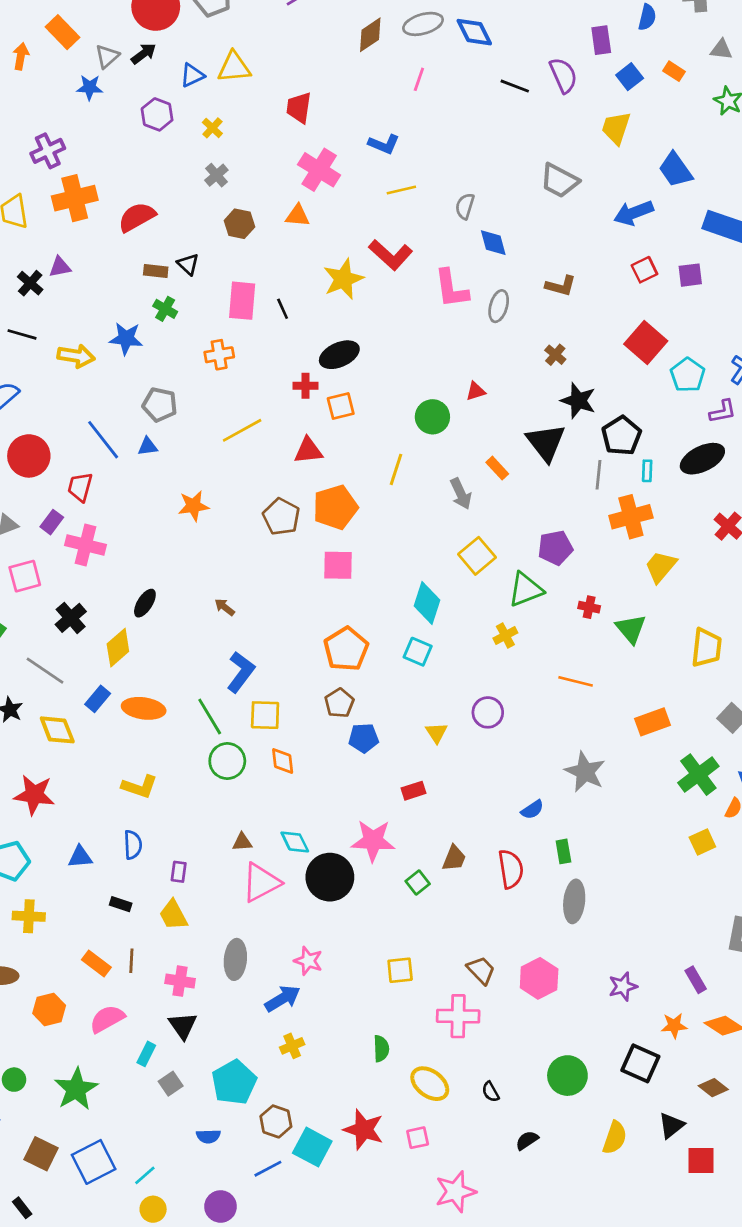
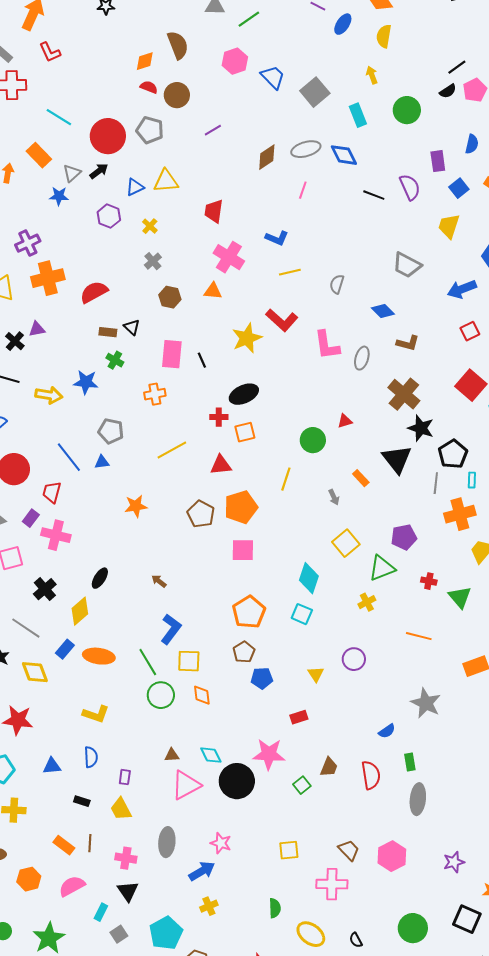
blue diamond: (493, 243) -> (383, 311), moved, turned -30
brown cross: (555, 355) -> (404, 394), size x2.0
gray arrow: (461, 494) -> (334, 497), size x0.7

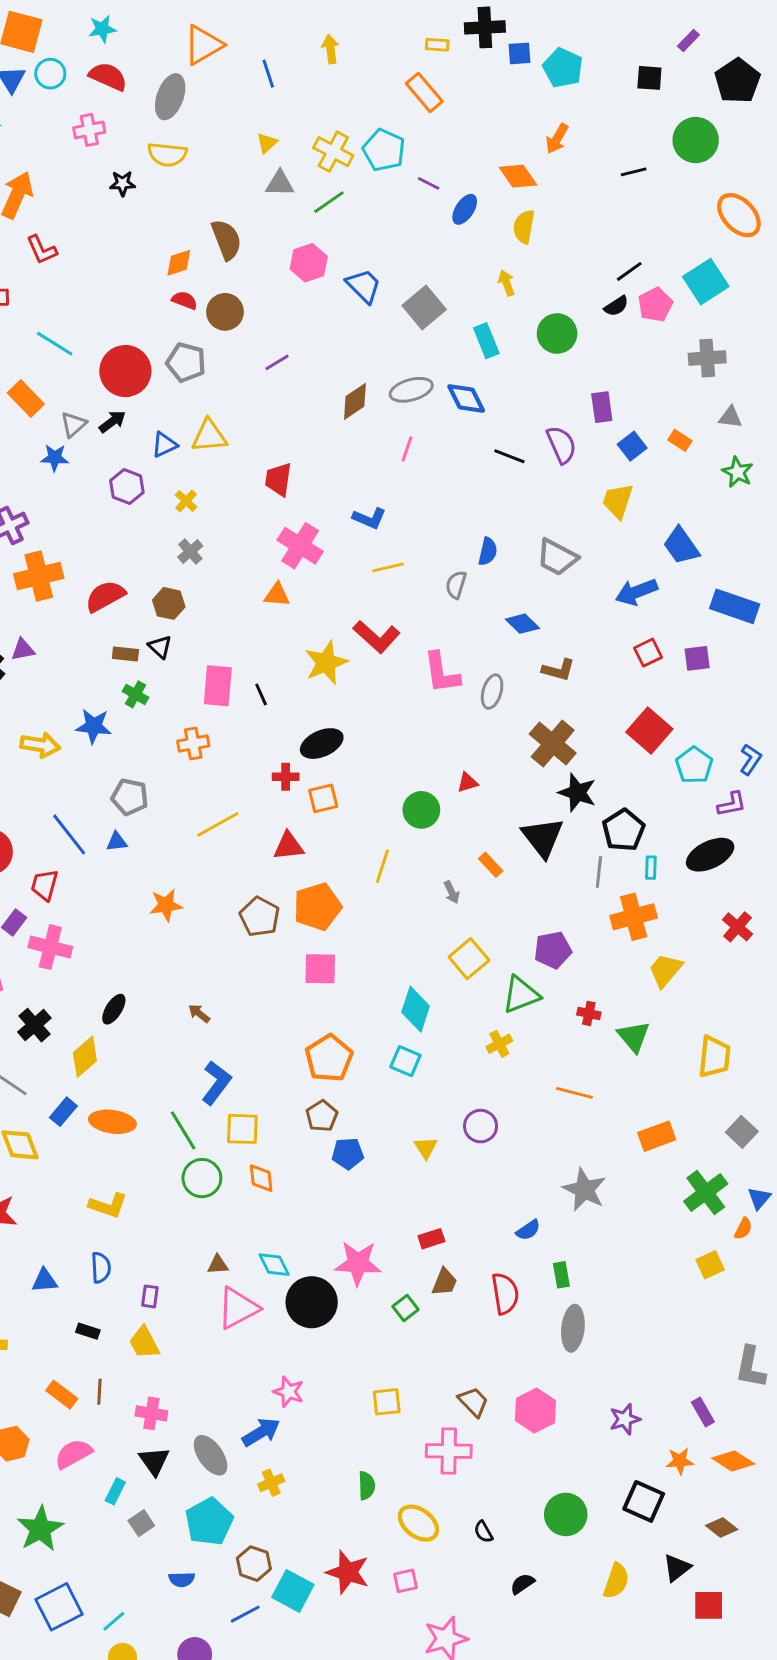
blue semicircle: (472, 144) -> (488, 551), moved
brown hexagon: (170, 297) -> (169, 603), moved
red rectangle: (299, 717) -> (431, 1239), moved
gray ellipse: (167, 842) -> (211, 1455), moved, turned -40

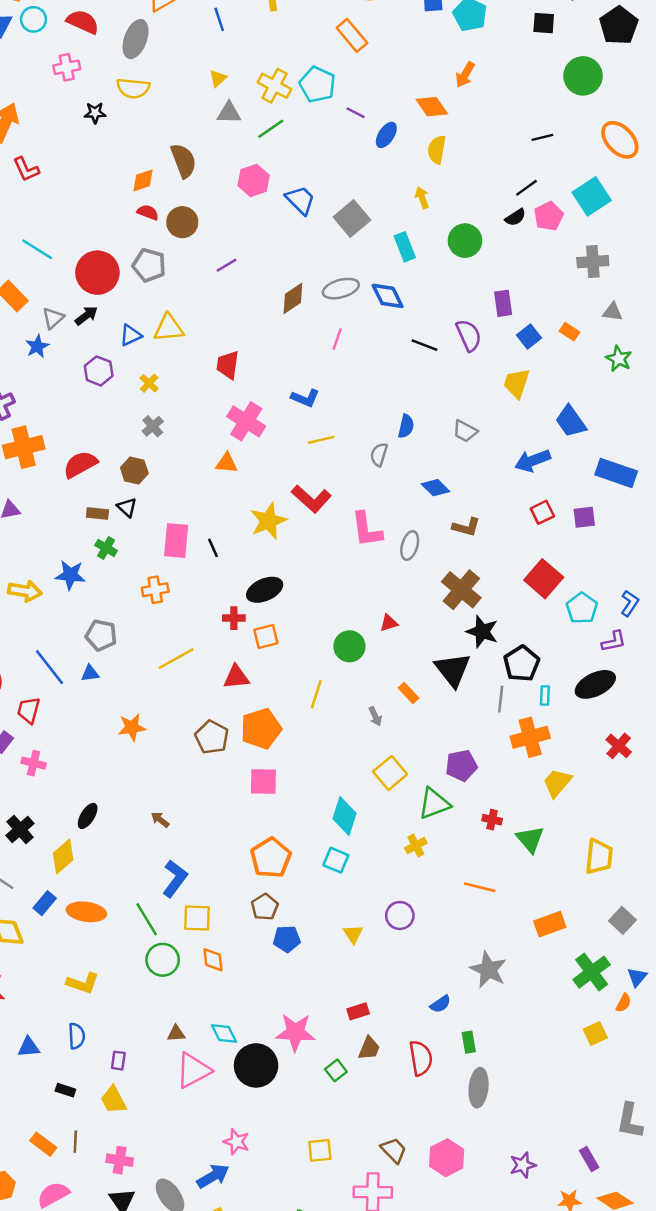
black line: (634, 172) -> (542, 137), moved
blue star: (55, 458) -> (37, 346), turned -30
gray trapezoid: (557, 557) -> (465, 431), size x0.7
pink cross: (50, 947) -> (34, 763), size x0.7

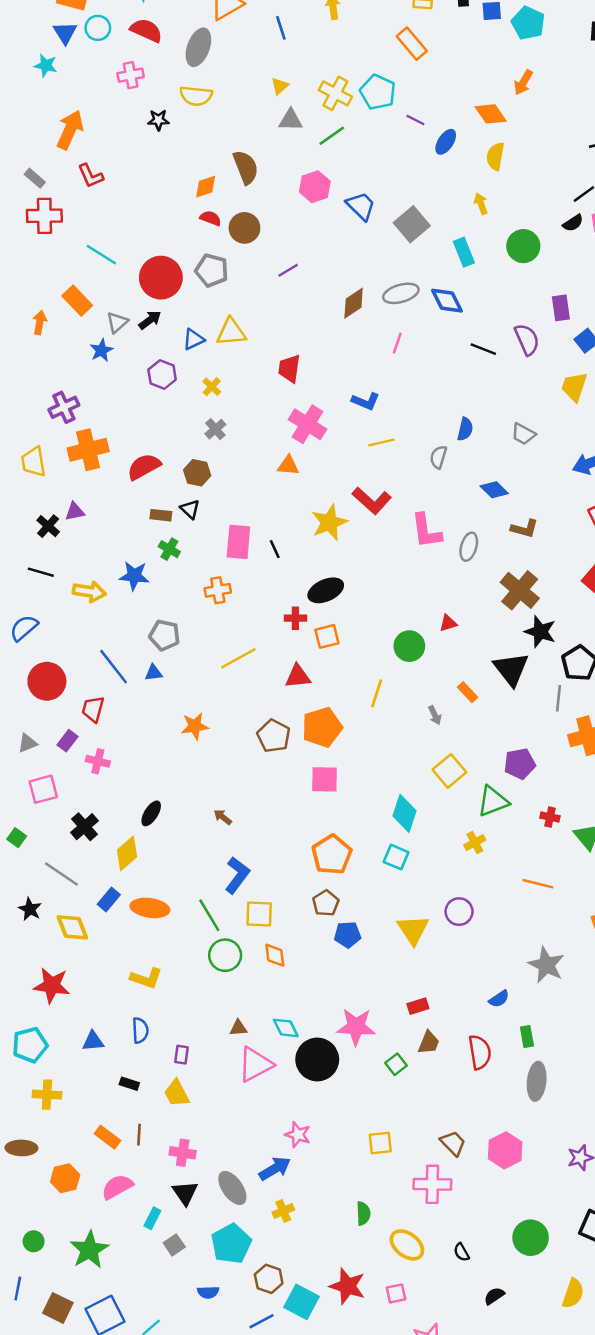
yellow triangle: (353, 934) -> (413, 930), size x1.6

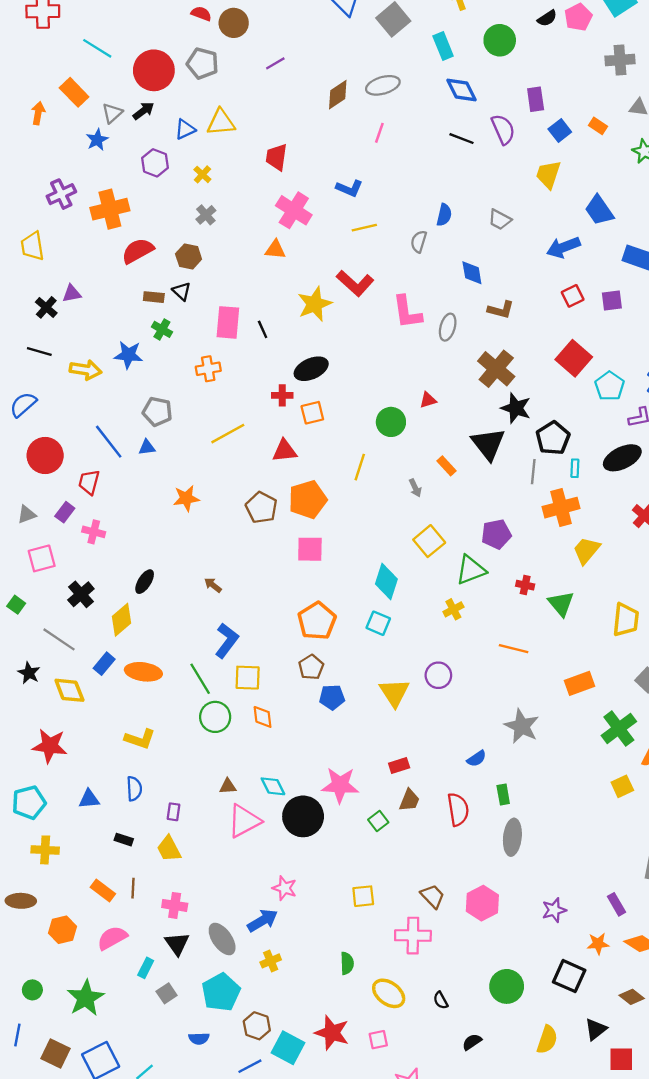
blue diamond: (447, 301) -> (462, 90), moved
orange cross: (88, 450) -> (110, 209), moved
blue diamond: (494, 490) -> (472, 273), turned 36

